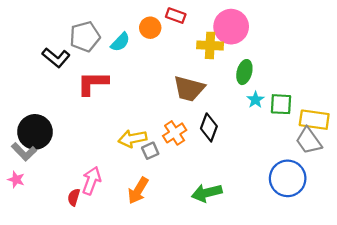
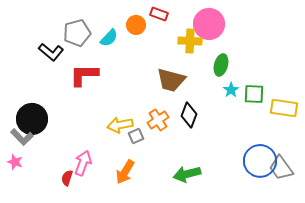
gray trapezoid: (309, 141) -> (281, 168), moved

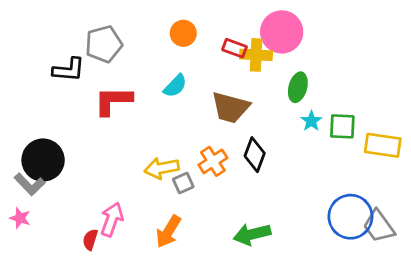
red rectangle: (159, 14) -> (234, 48), moved
cyan semicircle: (109, 38) -> (175, 86), moved
black L-shape: (51, 52) -> (69, 70), turned -35

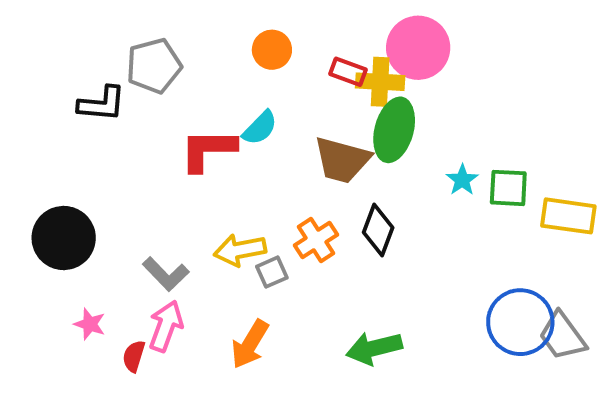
green ellipse: (298, 87) -> (394, 130), moved, size x1.4
red L-shape: (113, 101) -> (208, 150), moved
gray L-shape: (30, 184) -> (166, 274), moved
pink star: (20, 218) -> (90, 324), moved

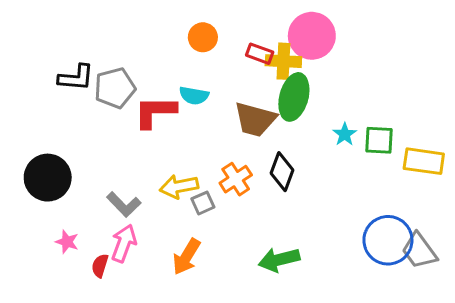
gray pentagon: (154, 66) -> (115, 88), moved
cyan semicircle: (260, 128) -> (194, 95), turned 56

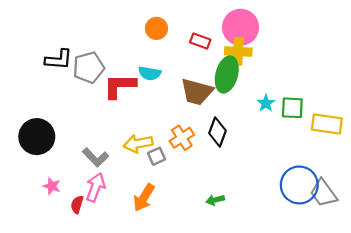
yellow cross: (283, 61) -> (238, 51), moved
green arrow: (279, 260) -> (215, 200), size x0.6

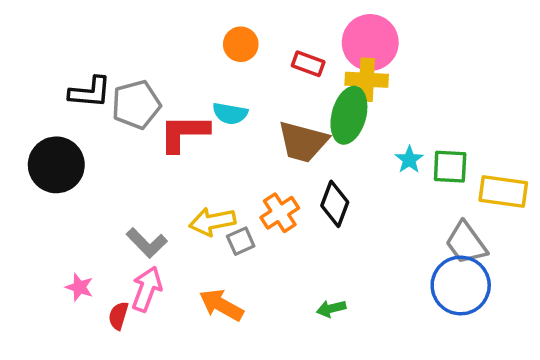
black circle: (37, 137) -> (56, 165), moved
gray trapezoid: (323, 193) -> (466, 243), moved
orange arrow: (144, 198) -> (221, 305), turned 88

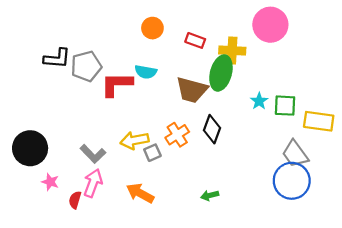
pink circle: (370, 42) -> (270, 25), moved
black circle: (56, 165) -> (30, 148), moved

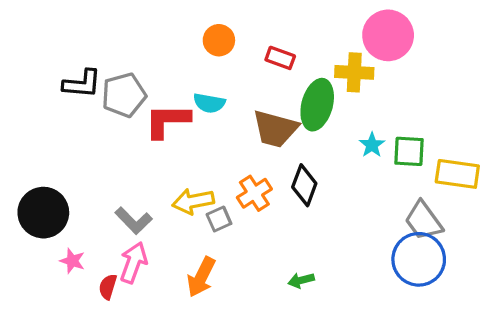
yellow cross: (232, 51) -> (354, 72), moved
orange arrow: (140, 193) -> (201, 277), turned -92

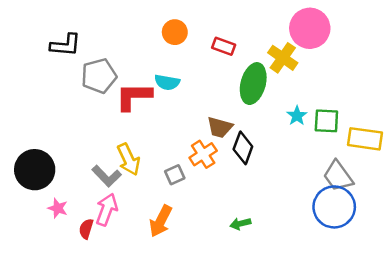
yellow cross: (354, 72) -> (283, 58), turned 32
black L-shape: (82, 84) -> (66, 45), moved
brown trapezoid: (275, 129) -> (220, 127), moved, size x0.7
yellow arrow: (193, 201) -> (129, 159), moved, turned -104

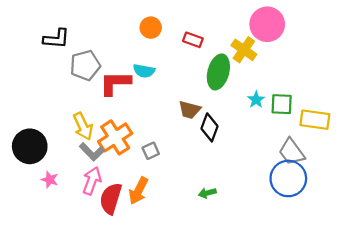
orange cross: (203, 154) -> (115, 137), moved, size x1.4
yellow arrow: (129, 159) -> (83, 126), moved
red semicircle: (86, 229) -> (111, 198), moved, size x1.8

